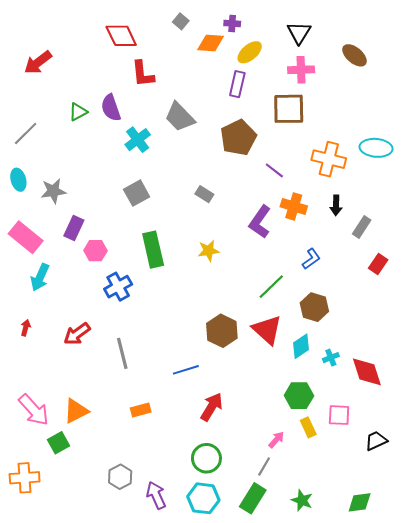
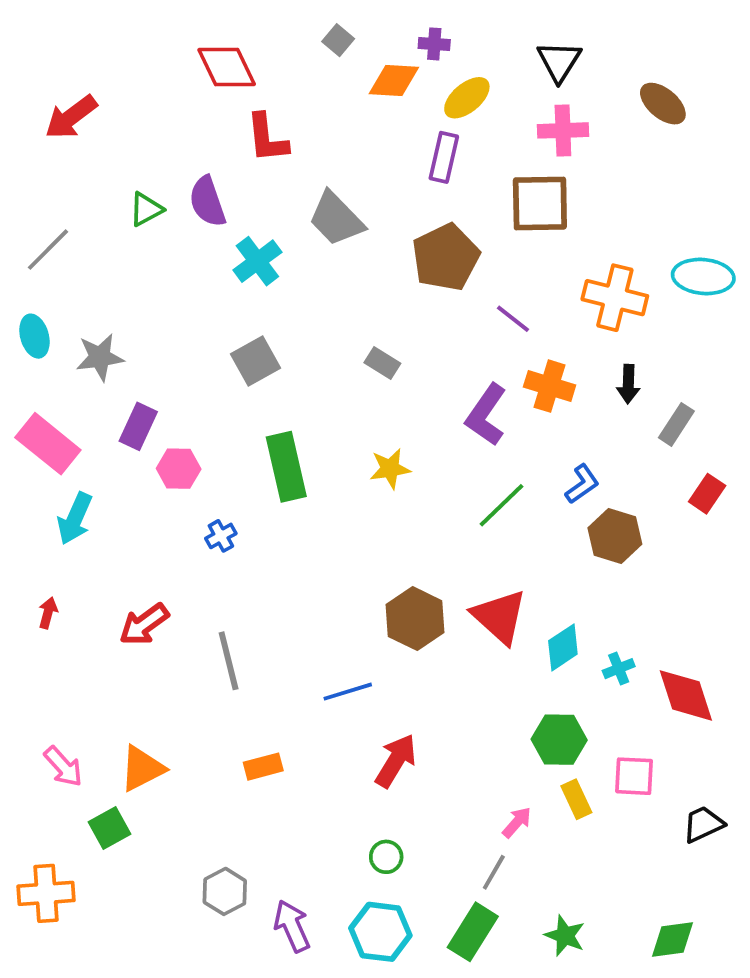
blue cross: (118, 287) -> (221, 536), size x0.6
green line: (271, 287) -> (501, 505), moved
brown hexagon: (314, 307) -> (615, 536), moved
pink arrow: (34, 410) -> (63, 767), size x0.7
green circle: (206, 458) -> (386, 857), size x0.6

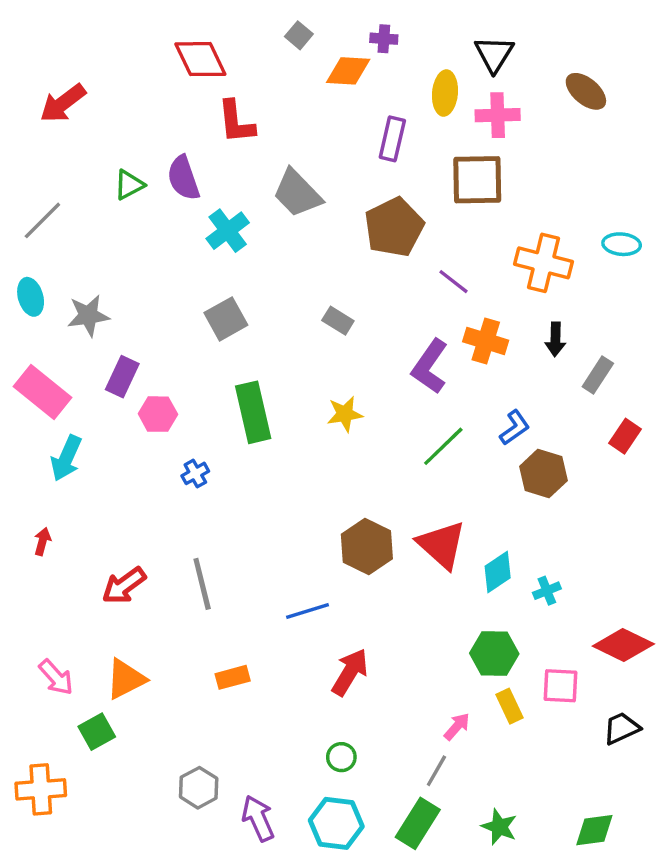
yellow ellipse: (467, 98) -> (445, 93), moved, turned -45
cyan ellipse: (703, 276) -> (622, 244), size x0.7
red arrow: (144, 624) -> (124, 586), moved
red diamond: (686, 695) -> (623, 645), moved, turned -46

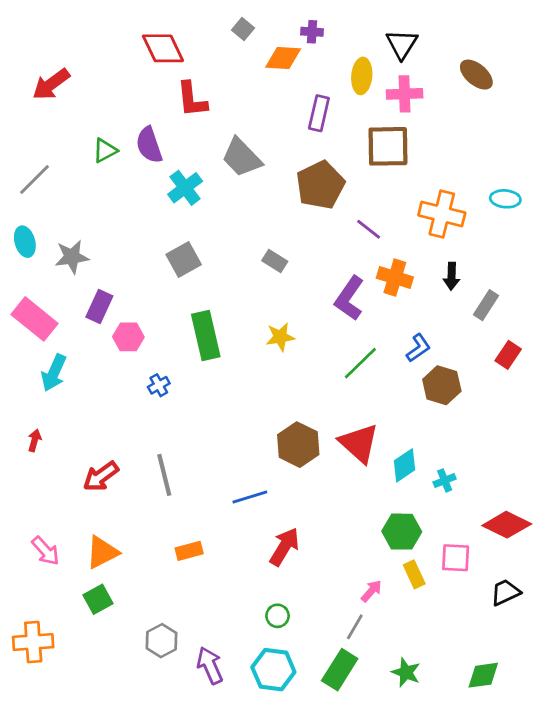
green square: (97, 732) -> (98, 599), moved

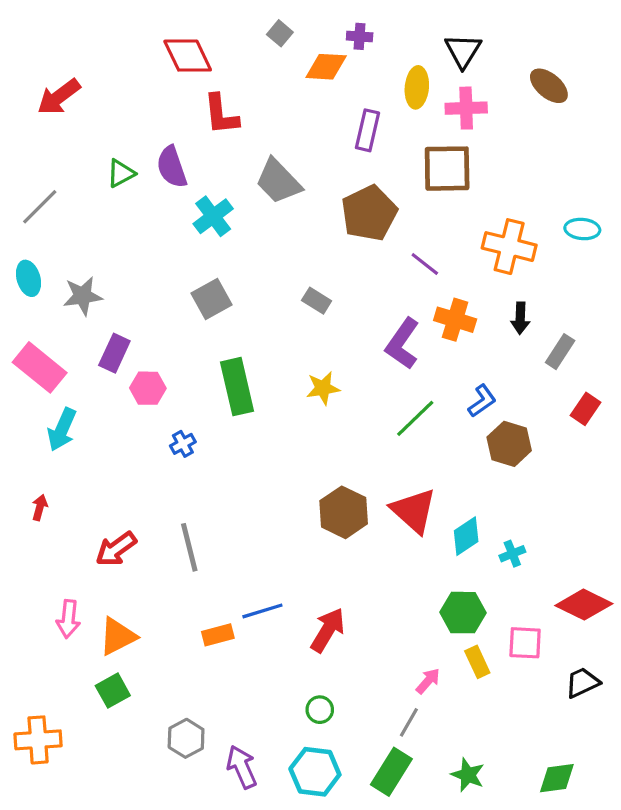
blue line: (250, 497) -> (262, 611), moved
pink arrow: (46, 551) -> (68, 619), moved, turned 48

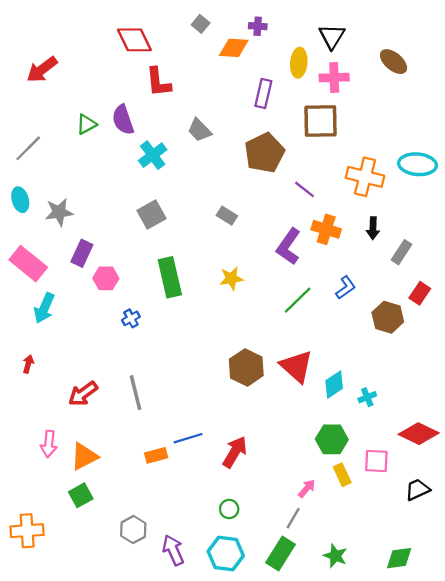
gray trapezoid: (278, 181) -> (199, 130), size x0.7
cyan ellipse: (582, 229) -> (417, 164), size x1.5
brown hexagon: (509, 444) -> (388, 317), moved

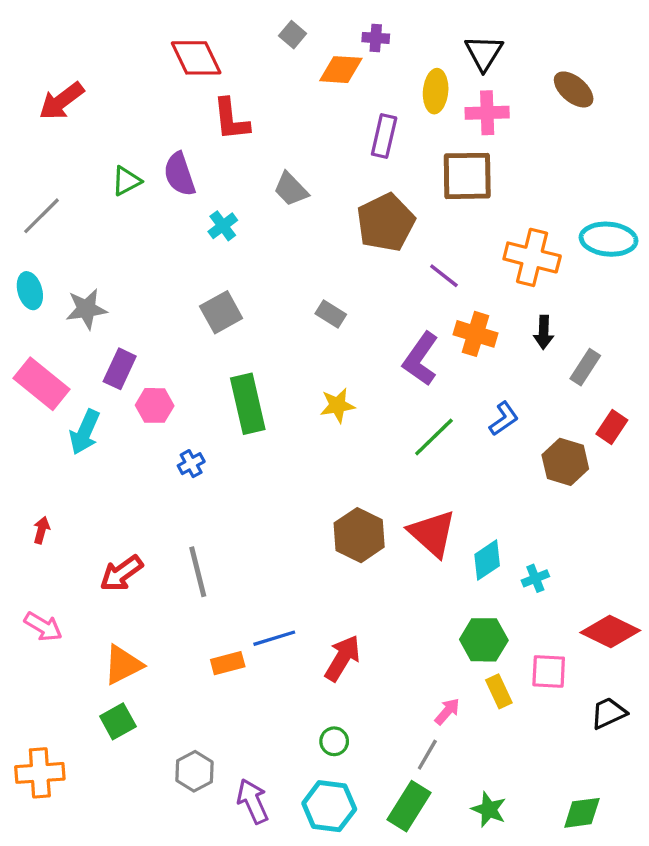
cyan cross: (153, 155) -> (223, 226), size x0.7
cyan arrow: (44, 308) -> (85, 432), moved
pink arrow: (49, 444) -> (43, 627), moved, turned -65

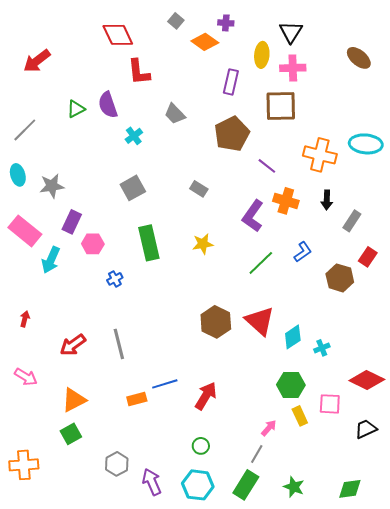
orange diamond: (341, 70) -> (205, 42), turned 32
brown ellipse: (574, 89) -> (359, 58), moved

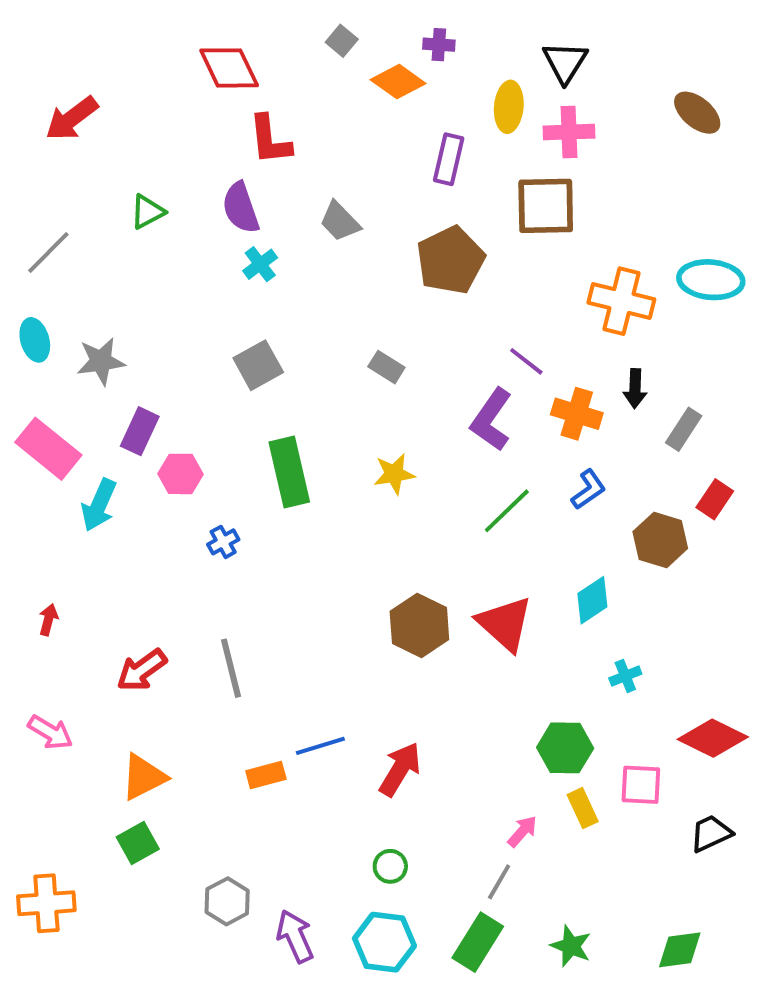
purple semicircle: (108, 105) -> (241, 208), moved
purple line: (267, 166) -> (526, 361), moved
orange cross: (286, 201) -> (577, 414), moved
cyan diamond: (293, 337) -> (592, 600), moved

